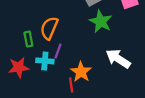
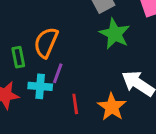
orange star: (81, 72) -> (112, 107), moved
red line: (71, 85) -> (75, 104), moved

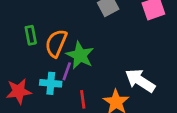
green star: (115, 34) -> (80, 55), moved
green rectangle: (18, 57) -> (31, 35), moved

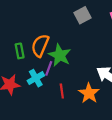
green rectangle: (31, 35) -> (20, 51), moved
cyan cross: (51, 83) -> (36, 78), turned -35

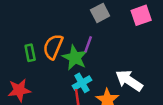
purple line: (49, 68) -> (88, 44), moved
cyan cross: (36, 78) -> (82, 83), moved

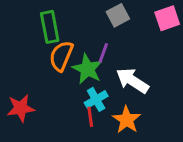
green rectangle: (30, 53) -> (50, 27), moved, size x1.5
white arrow: (129, 81) -> (132, 81), moved

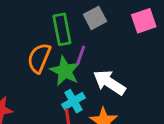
green rectangle: (50, 27) -> (62, 29), moved

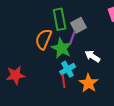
gray square: (95, 18) -> (79, 25), moved
white arrow: (109, 82) -> (93, 56), size x0.7

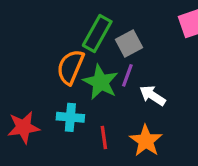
green rectangle: (60, 19) -> (97, 33), turned 40
purple line: (73, 37) -> (127, 75), moved
cyan cross: (68, 69) -> (70, 117), moved, turned 35

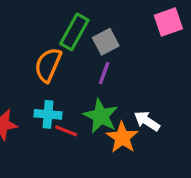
green star: (101, 82) -> (101, 116), moved
white arrow: (153, 96) -> (147, 121), moved
red line: (104, 137) -> (66, 131), moved, turned -60

